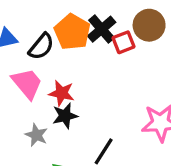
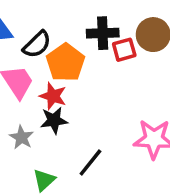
black cross: (102, 29) -> (103, 33), turned 32
orange pentagon: (72, 32) -> (66, 62), moved

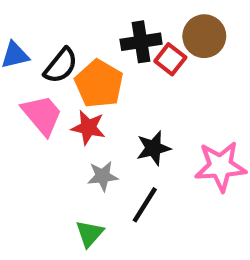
red square: (124, 50) -> (170, 59), turned -30
black star: (54, 120) -> (153, 148), moved
gray star: (22, 137) -> (103, 176), moved, turned -30

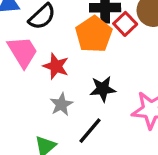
orange pentagon: (99, 84) -> (94, 34), moved
gray star: (103, 176) -> (61, 104), turned -30

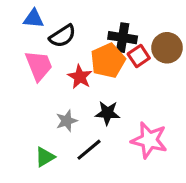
red star: (56, 66) -> (80, 77), moved

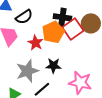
red square: (139, 56) -> (73, 29), size x1.5
gray star: (67, 121) -> (27, 71), size x1.6

